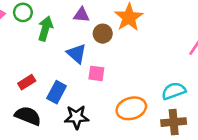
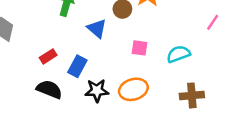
pink square: (96, 73) -> (139, 48), moved
cyan semicircle: (174, 91) -> (178, 54), moved
orange ellipse: (131, 108) -> (133, 89), moved

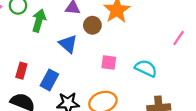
cyan semicircle: (178, 54) -> (146, 68), turned 45
red rectangle: (48, 56) -> (21, 71), turned -42

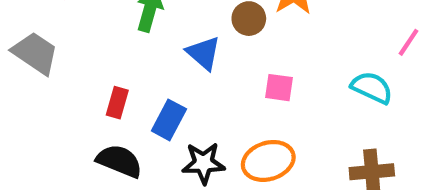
cyan semicircle: (146, 68) -> (372, 88), moved

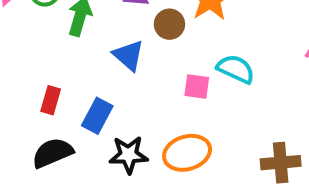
cyan semicircle: (372, 88) -> (236, 69), moved
black semicircle: (119, 161) -> (53, 153), turned -45

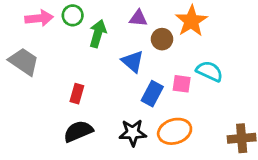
blue rectangle: (97, 116) -> (152, 94), moved

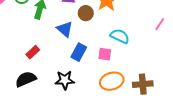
pink square: (182, 84) -> (105, 54), moved
red rectangle: (77, 94) -> (33, 52), moved, turned 32
orange ellipse: (175, 131) -> (112, 81), moved

